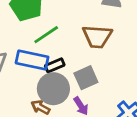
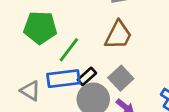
brown trapezoid: (97, 37) -> (118, 35), turned -48

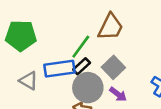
green pentagon: (40, 28) -> (21, 36), moved
green line: (69, 50) -> (81, 47), moved

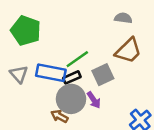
brown trapezoid: (110, 27) -> (128, 51), moved
gray square: (113, 67) -> (103, 75), moved
purple arrow: (118, 94) -> (94, 100), moved

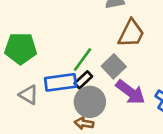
purple arrow: (94, 100) -> (130, 92), moved, size x1.6

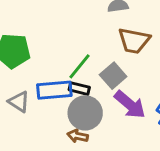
brown trapezoid: (131, 33) -> (134, 41), turned 72
black rectangle: (83, 80) -> (79, 89), turned 54

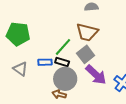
brown trapezoid: (134, 41) -> (87, 32), moved
blue rectangle: (54, 90) -> (45, 62), size x0.6

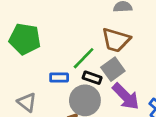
black rectangle: (62, 62) -> (92, 78), moved
gray triangle: (20, 69) -> (27, 102), moved

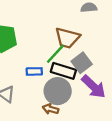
brown trapezoid: (116, 40) -> (67, 38), moved
black rectangle: (92, 78) -> (63, 71), size x1.5

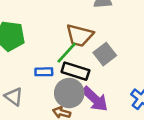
gray square: (82, 63) -> (105, 54), moved
purple arrow: (94, 87) -> (95, 99), moved

